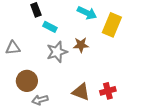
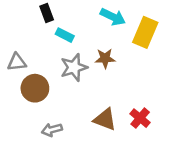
brown circle: (27, 81) -> (35, 88), moved
red cross: (108, 91) -> (140, 118), turned -35

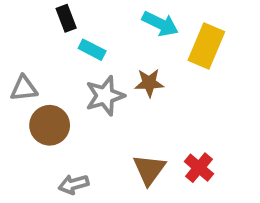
brown triangle: (105, 119) -> (149, 170), turned 45

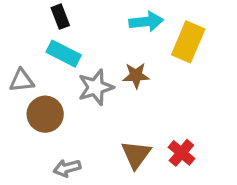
cyan arrow: (160, 24) -> (146, 22), turned -32
cyan rectangle: (92, 50) -> (64, 54), moved, size x1.4

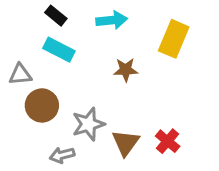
black rectangle: (60, 17) -> (56, 16), turned -30
cyan arrow: (146, 22) -> (112, 20), moved
gray star: (96, 87) -> (88, 124), moved

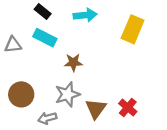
brown star: (126, 70) -> (73, 62), moved
gray triangle: (20, 74) -> (13, 45), moved
brown circle: (42, 105) -> (21, 94), moved

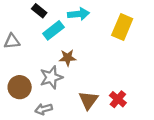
cyan rectangle: (45, 38) -> (53, 30), moved, turned -65
gray star: (67, 94) -> (51, 77), moved

